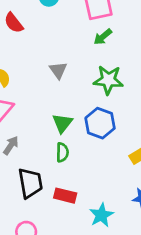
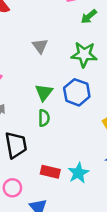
green arrow: (103, 37) -> (89, 17), moved
red rectangle: (65, 196) -> (50, 172), moved

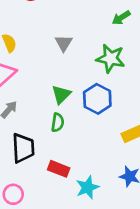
red rectangle: (50, 172) -> (59, 169), moved

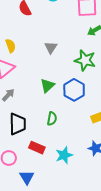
green semicircle: (58, 122) -> (52, 119), moved
red rectangle: (59, 169) -> (37, 148), moved

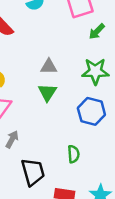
gray triangle: (51, 47) -> (49, 67), turned -48
green triangle: (47, 85) -> (47, 92), moved

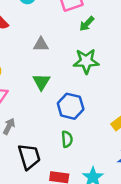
gray triangle: (49, 67) -> (41, 44), moved
blue hexagon: (91, 111) -> (71, 106), moved

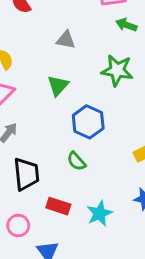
green arrow: (87, 24) -> (126, 25), turned 56
green semicircle: (67, 139) -> (76, 161), turned 133

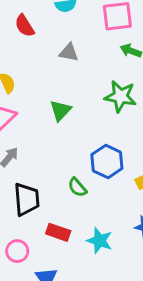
gray triangle: (66, 40) -> (69, 52), moved
blue hexagon: (88, 122) -> (107, 161), moved
cyan star: (99, 213) -> (100, 241), turned -30

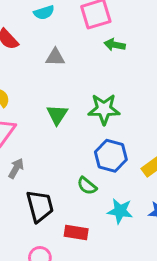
green star: (120, 96) -> (104, 109), moved
cyan star: (100, 241) -> (120, 211), moved

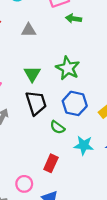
green star: (104, 109) -> (68, 68), turned 30
black trapezoid: (40, 206) -> (36, 103), moved
red rectangle: (76, 232) -> (51, 163), turned -72

